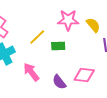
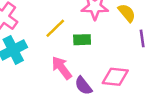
pink arrow: (31, 72) -> (62, 68), moved

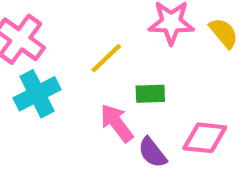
green rectangle: (82, 40) -> (150, 94), moved

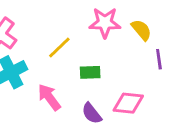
pink arrow: (117, 123) -> (49, 97), moved

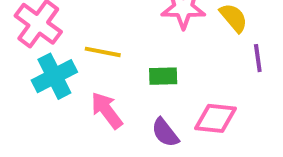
yellow line: (59, 47) -> (103, 52), moved, turned 55

